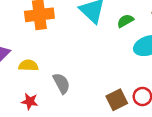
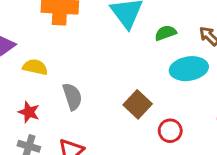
brown square: (117, 100) -> (138, 104), moved, turned -30

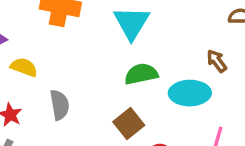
green semicircle: (166, 33) -> (141, 74), moved, size x1.4

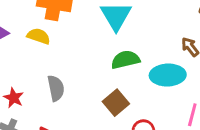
yellow semicircle: (24, 67) -> (39, 36), moved

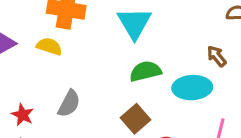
gray semicircle: (56, 88) -> (69, 104), turned 40

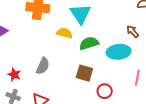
yellow semicircle: (49, 46) -> (64, 33), moved
brown square: (135, 119) -> (84, 73), turned -30

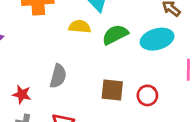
brown square: (84, 73) -> (112, 90), moved

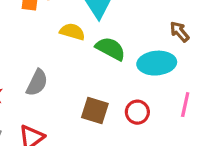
green semicircle: (115, 35) -> (110, 49), turned 44
red circle: (147, 95) -> (137, 112), moved

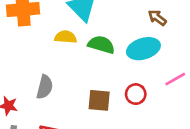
pink line: (185, 105) -> (175, 79), turned 60

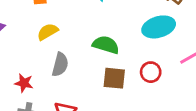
yellow semicircle: (66, 37) -> (48, 32), moved, turned -35
green semicircle: (101, 45) -> (106, 45), moved

